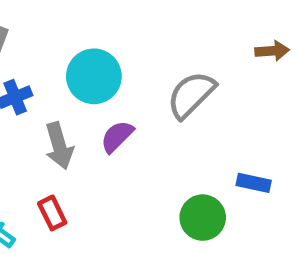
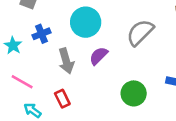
green circle: (203, 218) -> (134, 93), moved

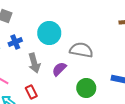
gray semicircle: (140, 32) -> (81, 50), moved, turned 55
purple semicircle: (99, 56) -> (59, 69), moved

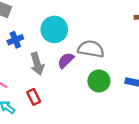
purple semicircle: (59, 69) -> (66, 60), moved
green circle: (86, 88) -> (99, 81), moved

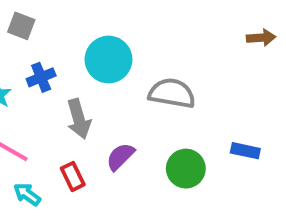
purple semicircle: (66, 60) -> (120, 157), moved
green circle: (99, 81) -> (186, 169), moved

